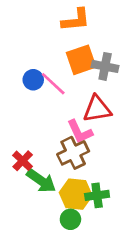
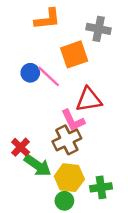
orange L-shape: (76, 20) -> (47, 19), moved
gray cross: (105, 66) -> (99, 29), moved
green cross: (97, 195) -> (101, 187), moved

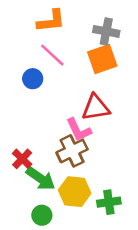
orange square: (74, 54) -> (102, 59), moved
pink line: (49, 76) -> (52, 55), moved
green circle: (64, 201) -> (42, 215), moved

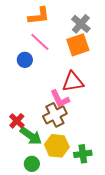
gray cross: (106, 31) -> (81, 24), turned 30

